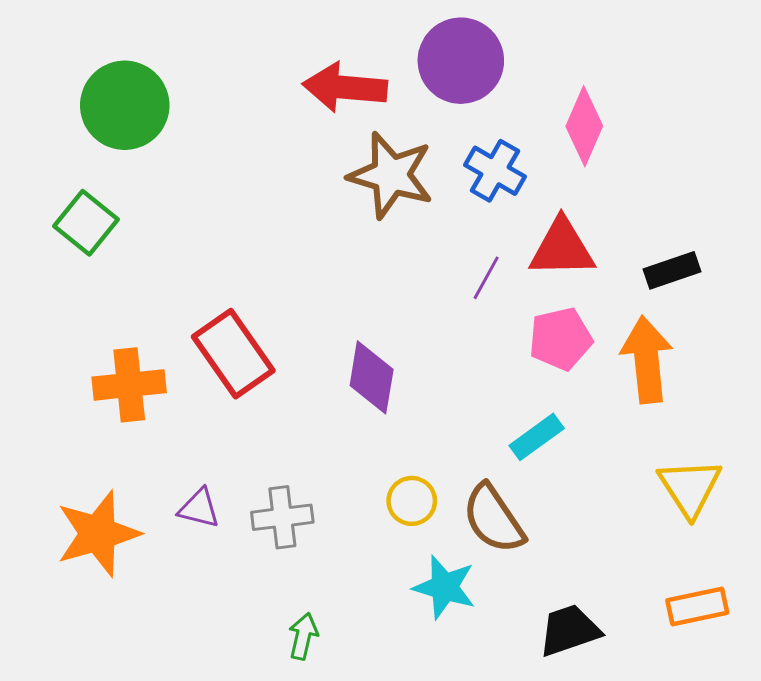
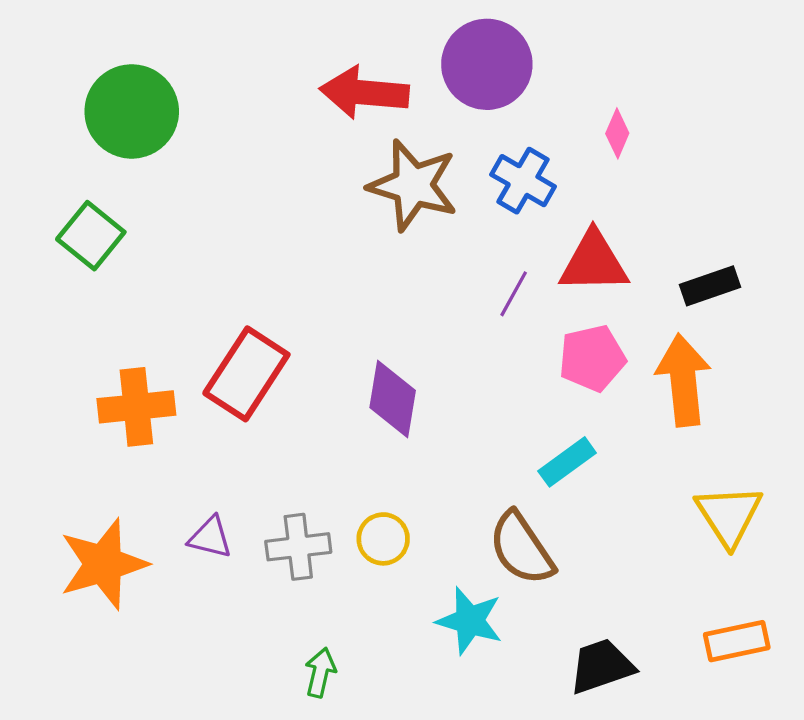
pink diamond: (584, 126) -> (617, 133), size x0.6
red rectangle: (233, 354) -> (246, 374), turned 68
yellow circle: (412, 501) -> (383, 539), moved

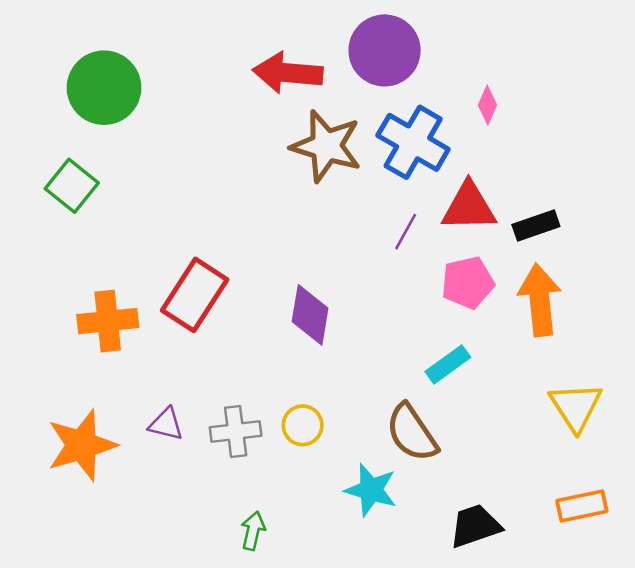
blue cross: (523, 181) -> (413, 142), size x1.4
black rectangle: (710, 286) -> (536, 225), moved

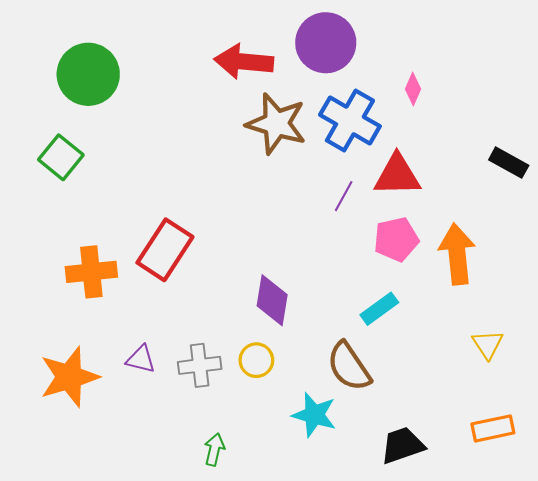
black rectangle: (536, 225) -> (509, 163), moved, turned 48
purple diamond: (310, 315) -> (272, 300), moved
yellow triangle: (576, 407) -> (488, 344), size x0.7

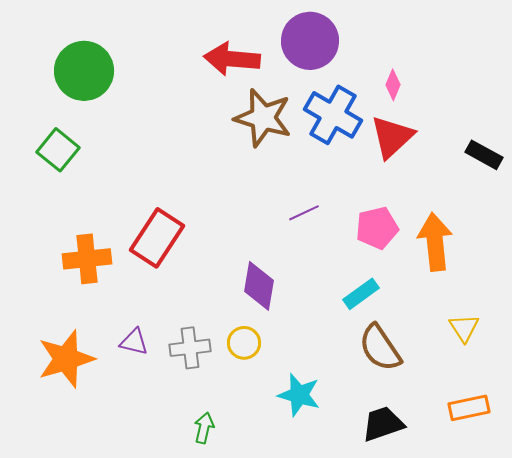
red triangle: (397, 175) -> (392, 137), moved, turned -42
purple line: (344, 196) -> (304, 213), moved, turned 36
brown semicircle: (349, 366) -> (380, 348), moved

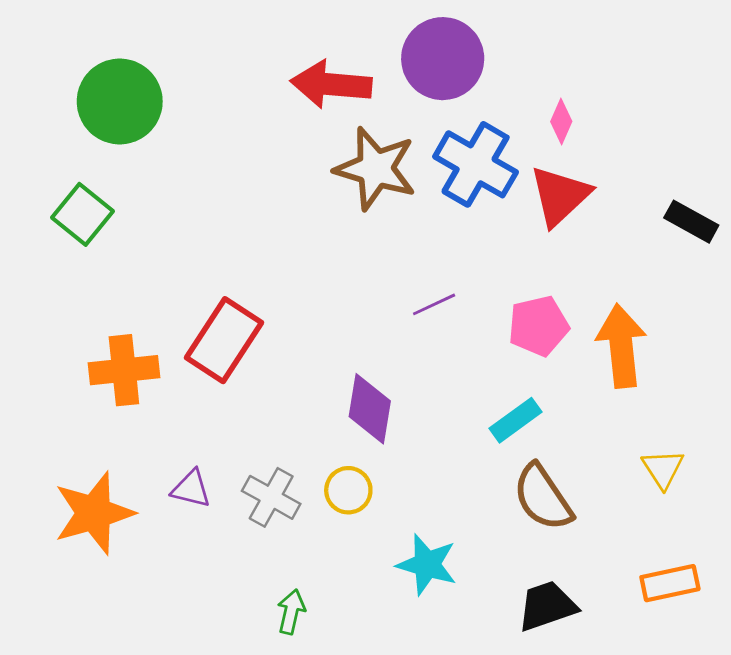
gray cross: (190, 348) -> (271, 497), turned 36

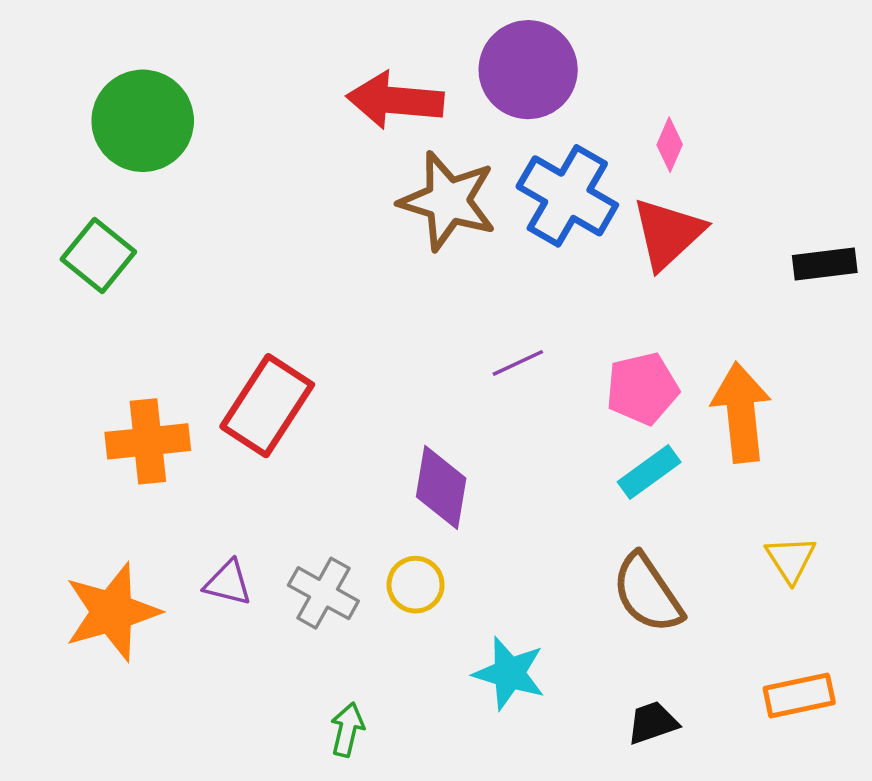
black rectangle: (691, 222) -> (825, 264), turned -36
cyan rectangle: (516, 420) -> (649, 472), moved
black trapezoid: (547, 606) -> (653, 723), size x0.7

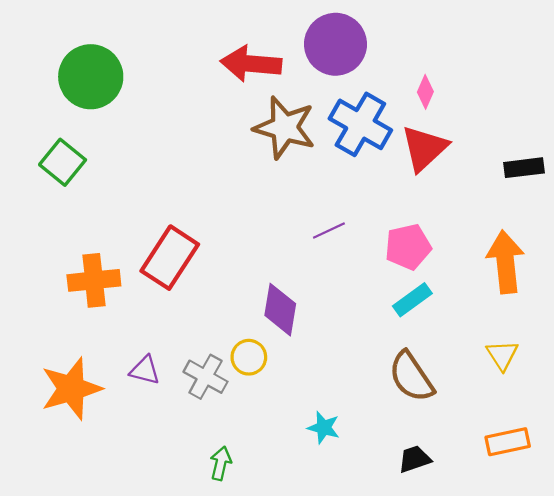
orange arrow: (741, 412) -> (506, 262), moved
yellow circle: (416, 585) -> (249, 357), moved
cyan star: (509, 673) -> (324, 428), size x0.7

